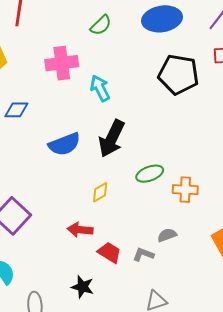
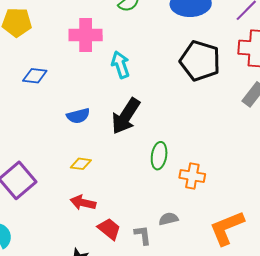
blue semicircle: (64, 144) -> (78, 116), size x0.7
green ellipse: (150, 174) -> (159, 156), turned -68
yellow diamond: (100, 192) -> (81, 164), moved, turned 30
gray L-shape: (143, 254) -> (143, 235), turned 55

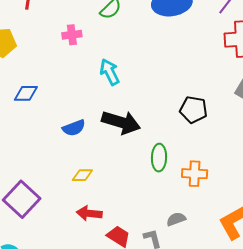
pink cross: (86, 35) -> (72, 35), moved, size x0.6
black pentagon: (200, 61) -> (194, 110), moved, size x0.7
black arrow: (126, 116) -> (121, 122), turned -99

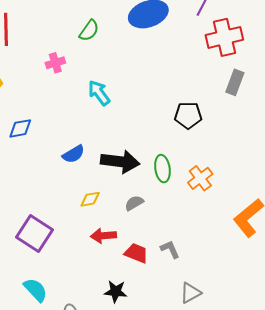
black arrow: (121, 122) -> (120, 162), moved
orange cross: (195, 174) -> (200, 178), turned -30
gray semicircle: (176, 219) -> (134, 203), moved

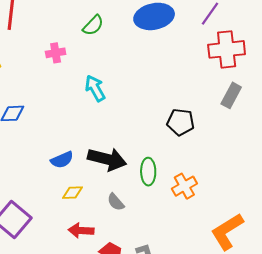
blue semicircle: (74, 154) -> (62, 160), moved
gray semicircle: (134, 203) -> (116, 202), turned -108

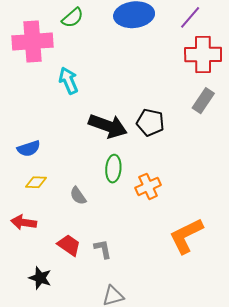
pink cross: (56, 53) -> (33, 41), size x2.0
black arrow: (107, 159) -> (108, 126), moved
red arrow: (81, 231) -> (24, 222), moved

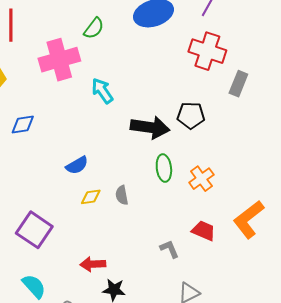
red cross: (203, 55) -> (207, 51), moved, turned 30
gray semicircle: (78, 196) -> (122, 195), moved, turned 36
red arrow: (24, 222) -> (93, 264), moved
red trapezoid: (69, 245) -> (204, 231), moved

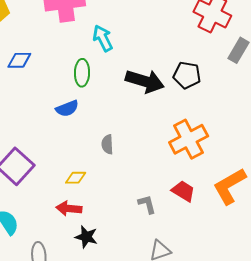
green ellipse: (164, 168) -> (82, 73), moved
orange cross: (201, 179) -> (189, 139), size x1.5
yellow diamond: (91, 197) -> (76, 178), moved

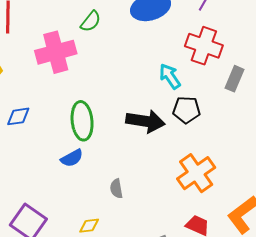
cyan arrow: (103, 38) -> (170, 76), moved
green ellipse: (82, 73) -> (82, 121), size x1.4

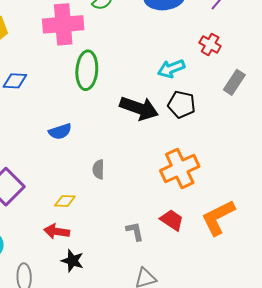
red cross: (204, 46) -> (210, 44), size x0.6
cyan arrow: (170, 76) -> (171, 69), turned -88
green ellipse: (82, 121) -> (87, 70), moved

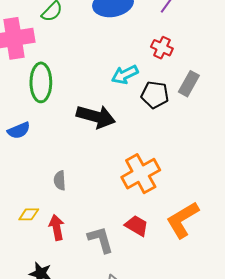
black pentagon: (182, 104) -> (155, 95), moved
blue semicircle: (60, 131) -> (19, 130), moved
red arrow: (57, 231) -> (57, 227), moved, turned 75
gray L-shape: (135, 231) -> (101, 240), size x1.4

